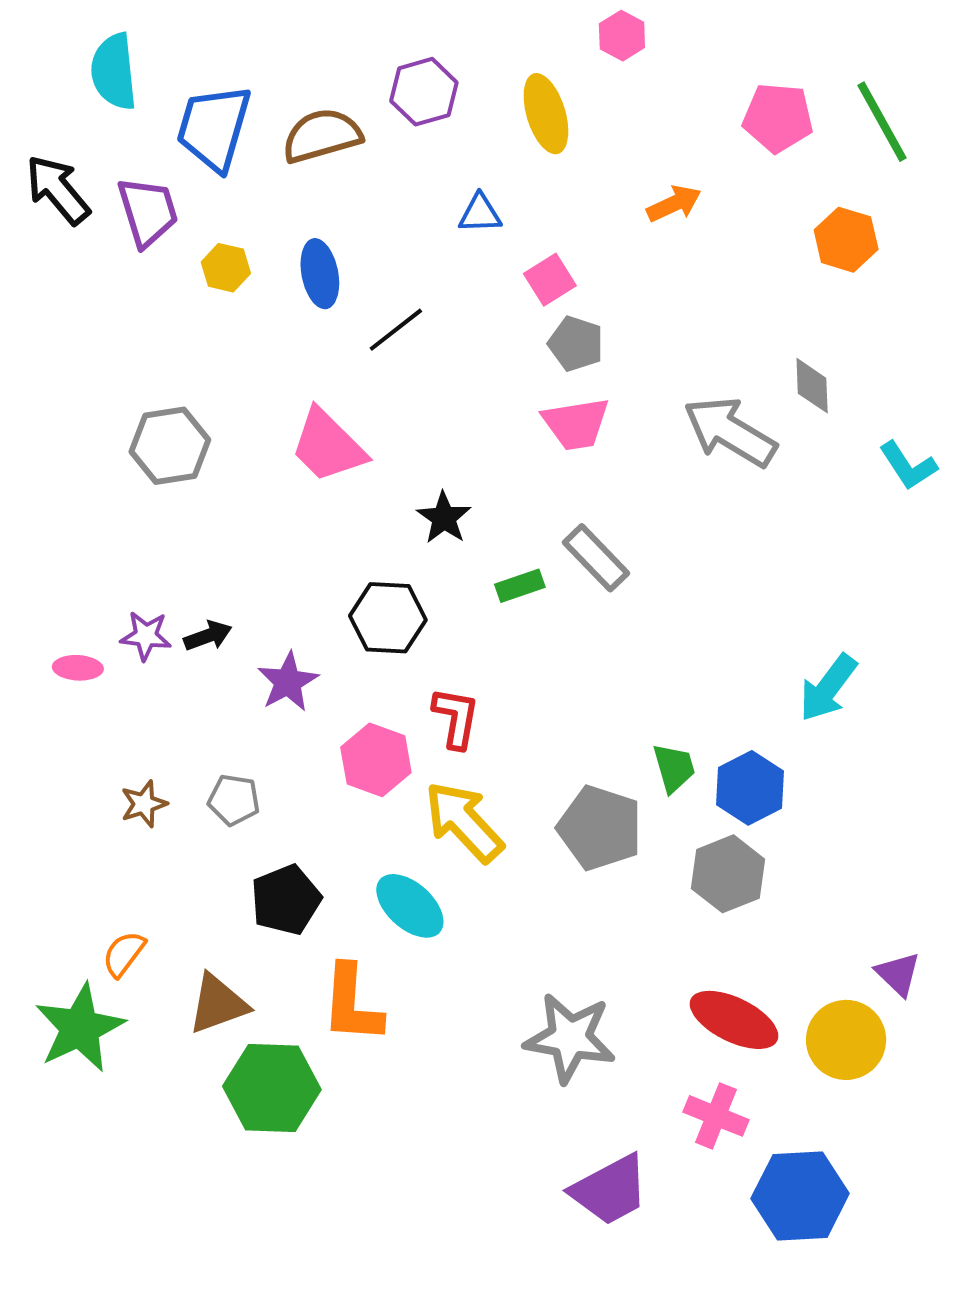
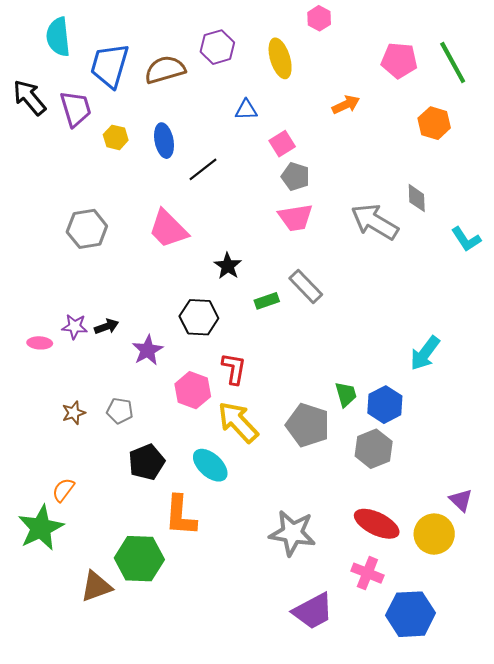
brown triangle: (218, 1004) -> (96, 586), moved

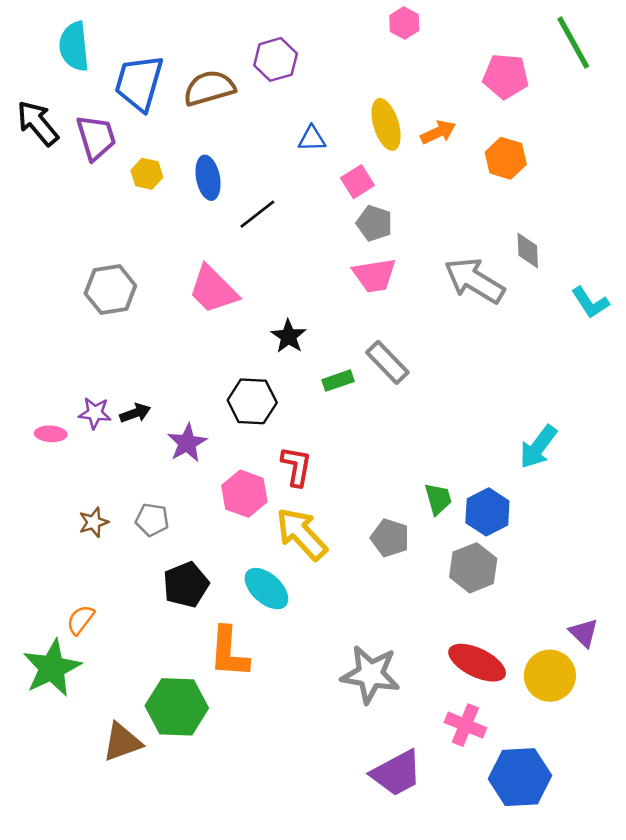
yellow ellipse: (280, 58) -> (386, 124), moved
green line: (453, 62) -> (573, 43), moved
orange hexagon: (434, 123) -> (506, 158), moved
gray pentagon: (308, 425) -> (390, 538), size x0.7

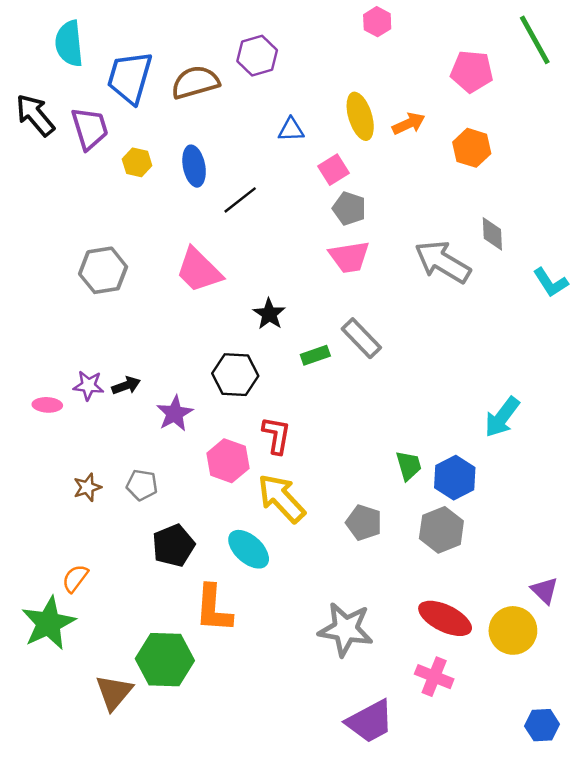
gray pentagon: (390, 538) -> (364, 523), moved
brown triangle: (122, 742) -> (114, 692), turned -30
blue hexagon: (520, 777) -> (542, 725), moved, size x0.6

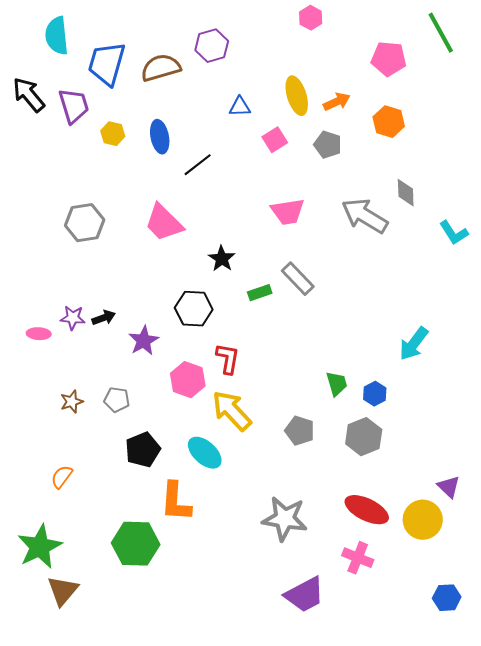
gray pentagon: (349, 208) -> (328, 145), moved
blue hexagon: (455, 478) -> (375, 394), size x0.7
green star: (49, 623) -> (40, 547), moved
brown triangle: (114, 692) -> (63, 591), moved

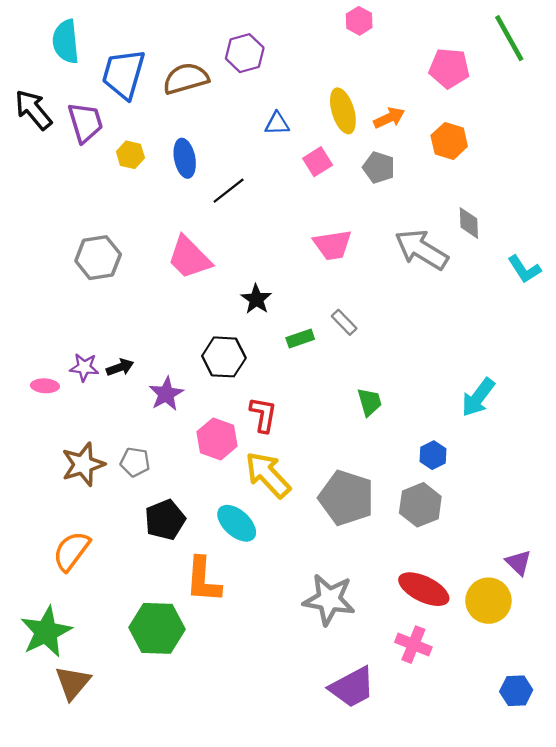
gray rectangle: (298, 279) -> (344, 322), size x0.7
green trapezoid: (337, 384) -> (369, 402), moved
brown star: (72, 402) -> (83, 464), size x1.6
gray pentagon: (300, 431) -> (346, 498), size x1.6
orange semicircle: (62, 477) -> (71, 551), size x1.5

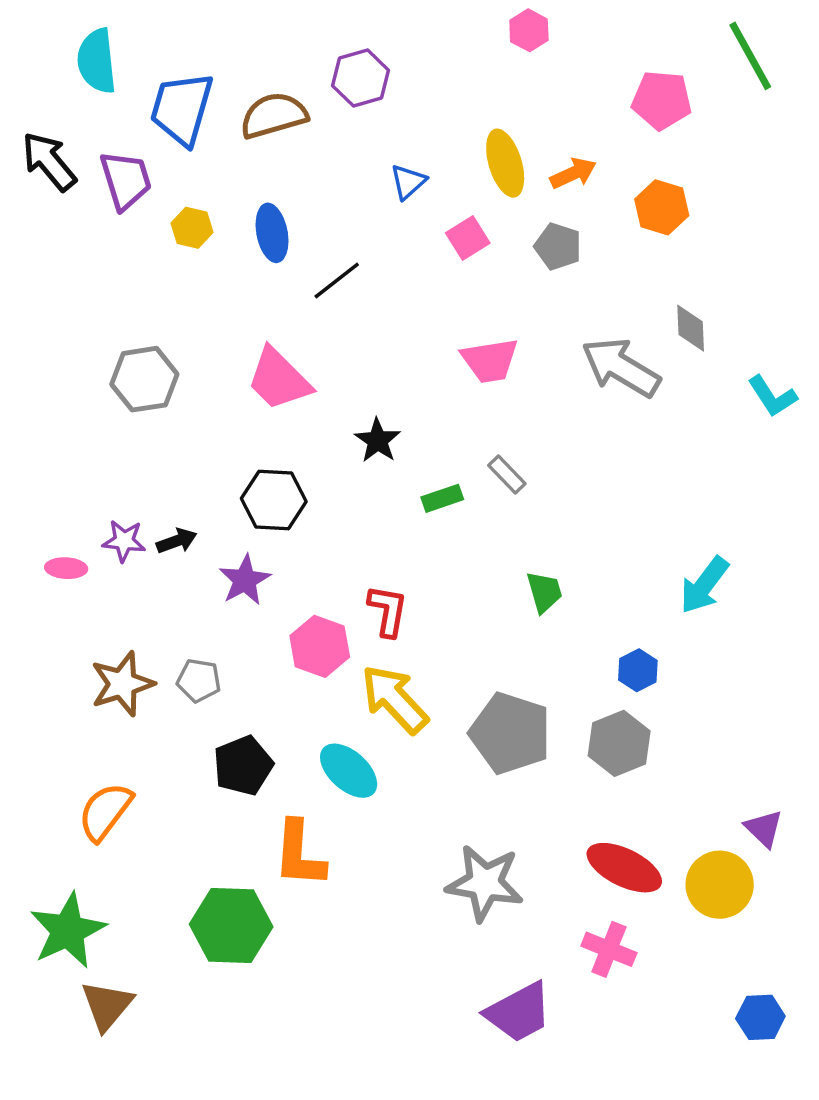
blue triangle: (277, 124) -> (408, 182), turned -40
black hexagon: (224, 357) -> (274, 500), moved

